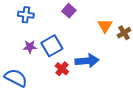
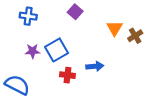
blue arrow: (87, 61) -> (95, 66), size x0.7
red cross: (62, 69) -> (67, 75), turned -32

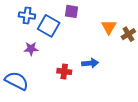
purple square: (75, 12) -> (71, 11), turned -32
blue square: (57, 50) -> (49, 26), moved, turned -30

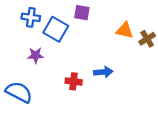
orange triangle: (109, 27) -> (125, 30), turned -49

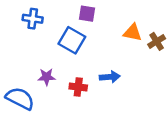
blue square: (56, 29) -> (72, 40), moved
purple star: (36, 55) -> (47, 77), moved

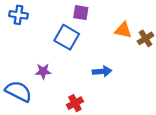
blue cross: (33, 19) -> (18, 15), moved
red cross: (78, 87) -> (75, 103), moved, turned -35

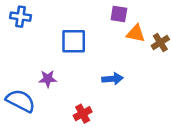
purple square: (81, 13) -> (119, 14), moved
blue square: (67, 37) -> (74, 41), turned -30

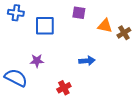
purple square: (119, 14) -> (79, 13), moved
blue square: (74, 41) -> (45, 26), moved

